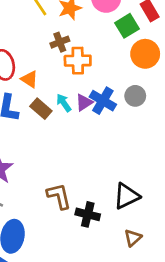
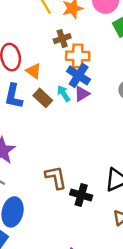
blue cross: (103, 101) -> (79, 75), moved

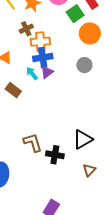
blue cross: (79, 75) -> (43, 57), turned -36
brown rectangle: (43, 98) -> (13, 90), moved

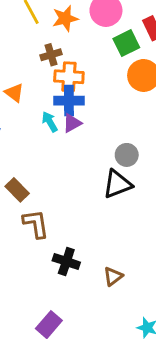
gray circle: (84, 65) -> (127, 155), moved
brown rectangle: (13, 90) -> (17, 190), moved
black triangle: (83, 139) -> (117, 184), moved
black cross: (55, 155) -> (66, 261), moved

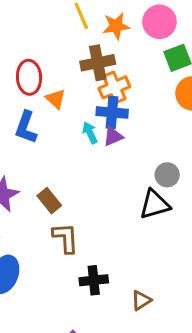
brown cross: (51, 55) -> (98, 63), size x1.5
orange cross: (69, 77) -> (114, 87), turned -32
black cross: (66, 261) -> (94, 280), turned -30

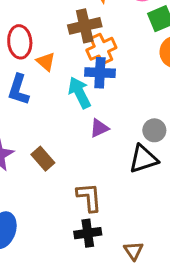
cyan arrow: (90, 133) -> (80, 93), size x1.5
purple triangle: (113, 136) -> (99, 128), moved
brown L-shape: (66, 238) -> (89, 197), moved
brown triangle: (141, 300) -> (134, 251), turned -30

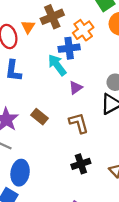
orange cross: (101, 49) -> (83, 30), moved
orange triangle: (46, 62) -> (28, 27), moved, turned 32
brown L-shape: (89, 197) -> (79, 123), moved

